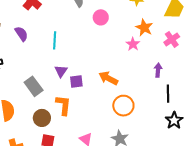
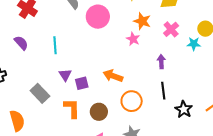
pink circle: (101, 17) -> (98, 17), size x1.5
black line: (168, 94) -> (163, 91), moved
brown circle: (42, 118) -> (99, 112), moved

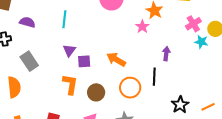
pink cross: (171, 29) -> (193, 24), moved
purple semicircle: (21, 43) -> (27, 22), moved, turned -42
black line: (163, 91) -> (154, 77), moved
gray rectangle: (40, 93) -> (29, 61), moved

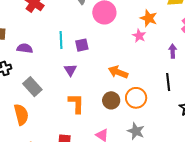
purple arrow: (166, 54) -> (173, 51), moved
purple square: (84, 61) -> (82, 45), moved
black line: (154, 77) -> (168, 82), moved
brown circle: (96, 92) -> (111, 100), moved

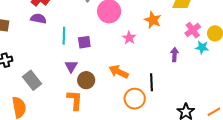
pink star: (139, 36) -> (129, 38), moved
purple semicircle: (25, 48) -> (38, 19), moved
black line: (168, 82) -> (152, 82), moved
brown circle: (111, 100) -> (86, 80), moved

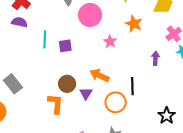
purple triangle: (71, 66) -> (86, 93), moved

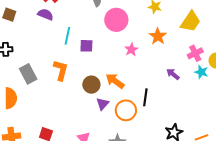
purple arrow: (155, 58) -> (173, 74), turned -64
brown circle: (67, 84) -> (91, 85), moved
purple triangle: (86, 93) -> (102, 104), moved
orange L-shape: (55, 104) -> (61, 70), moved

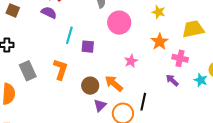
yellow trapezoid: (191, 22) -> (193, 29), turned -140
pink star: (131, 50) -> (131, 61), moved
pink cross: (195, 53) -> (180, 58), moved, turned 35

